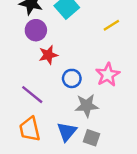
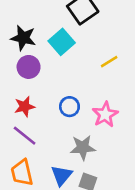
red star: (48, 55) -> (25, 107), moved
blue circle: (72, 78) -> (69, 107), moved

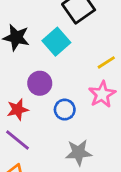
purple circle: (29, 67) -> (40, 83), moved
pink star: (105, 115) -> (102, 94), moved

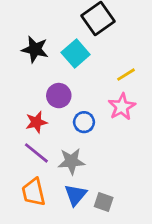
gray star: (79, 153) -> (71, 161), moved

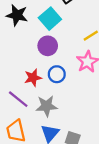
purple circle: (59, 96) -> (48, 46), moved
red star: (36, 122) -> (33, 78), moved

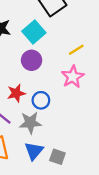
blue circle: (57, 74) -> (41, 100), moved

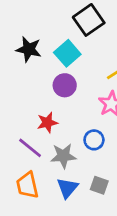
blue circle: (41, 100) -> (94, 140), moved
gray square: (57, 157) -> (99, 185), moved

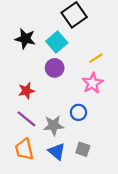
red star: (47, 123) -> (26, 91), moved
blue triangle: (67, 188) -> (57, 151), turned -30

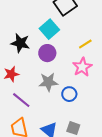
black star: (25, 39) -> (20, 43), moved
red star: (26, 91) -> (11, 74), moved
gray star: (54, 125) -> (48, 82), moved

